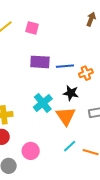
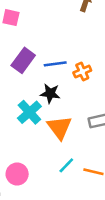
purple rectangle: (40, 62) -> (23, 60), turned -54
black star: (71, 93) -> (50, 93), moved

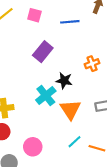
blue line: (55, 64) -> (70, 22), moved

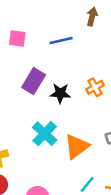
black star: (64, 81) -> (60, 93), moved
orange triangle: (70, 110) -> (77, 146), turned 35

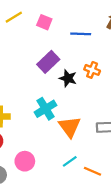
orange cross: (95, 87) -> (92, 70), moved, turned 35
orange triangle: (77, 146) -> (70, 127), turned -45

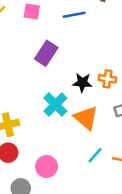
orange cross: (92, 70) -> (107, 79), moved
black star: (68, 78) -> (82, 83), moved

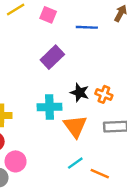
cyan cross: (55, 105) -> (50, 107), turned 30
pink circle: (47, 167) -> (16, 161), moved

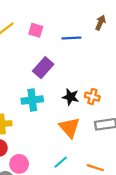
cyan cross: (50, 107) -> (32, 100), moved
cyan line: (75, 163) -> (61, 162), moved

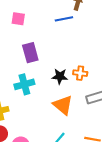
blue line: (71, 38) -> (64, 19), moved
purple rectangle: (43, 68) -> (30, 53), turned -48

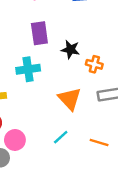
black star: (60, 76) -> (70, 49), moved

